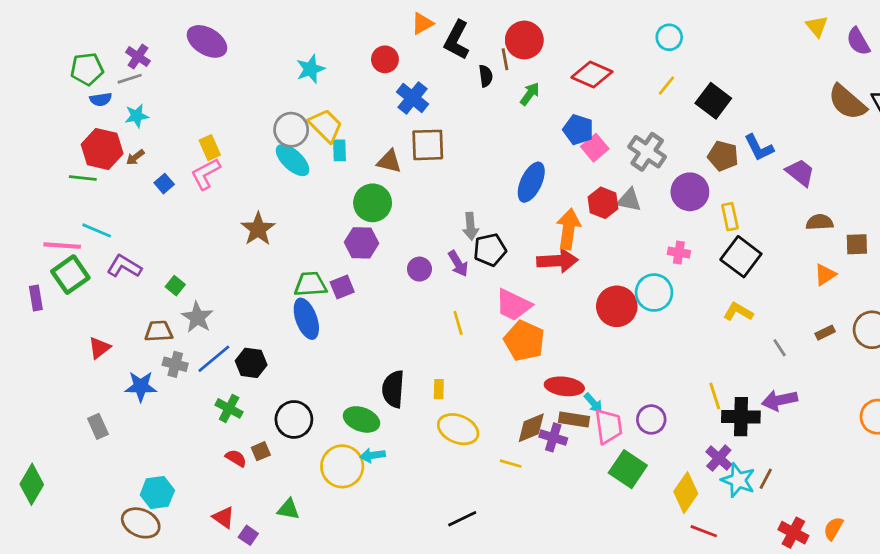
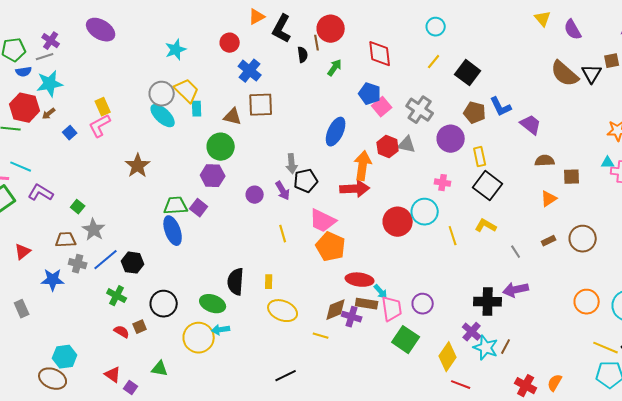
red diamond: (592, 75) -> (380, 54), turned 60
cyan star: (137, 116) -> (50, 84), size x1.5
purple square: (342, 287) -> (199, 208), turned -30
yellow line: (715, 396) -> (453, 236), moved

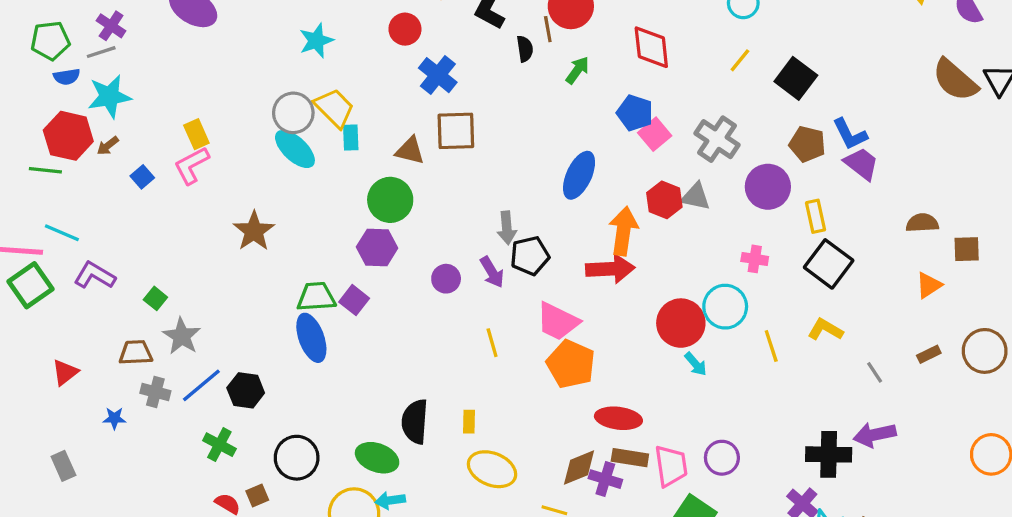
purple trapezoid: (531, 125) -> (861, 164), moved
blue star: (53, 280) -> (114, 418), size x0.6
cyan arrow: (381, 292) -> (696, 364), moved

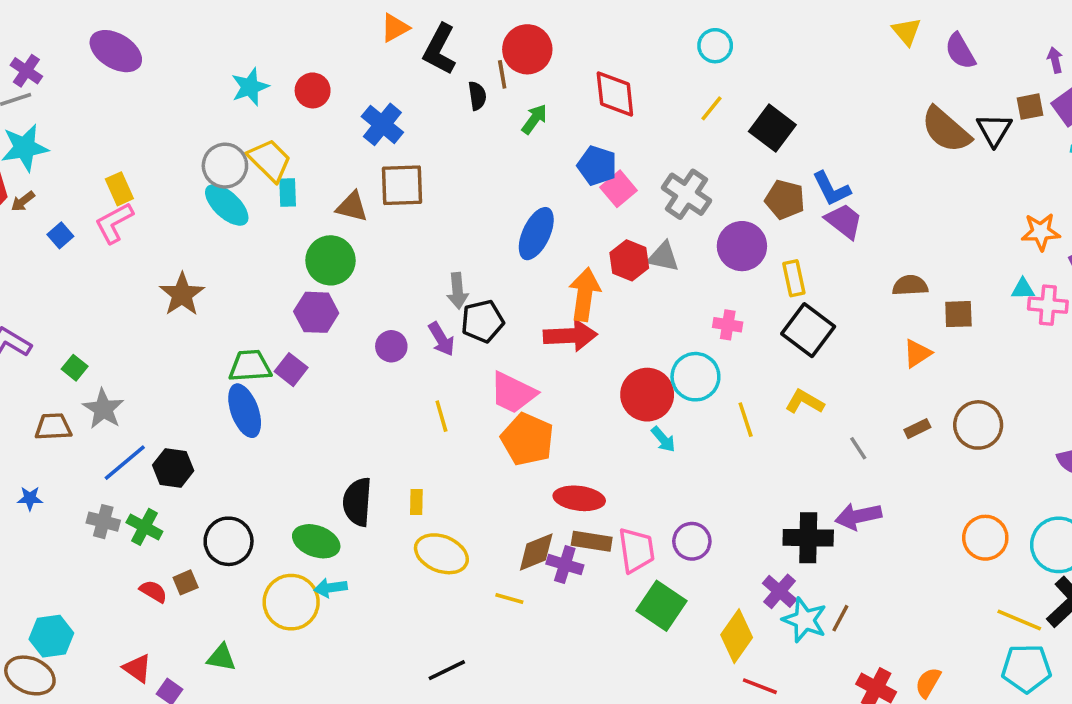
red circle: (405, 29) -> (313, 90), moved
gray cross: (155, 392) -> (103, 522), moved

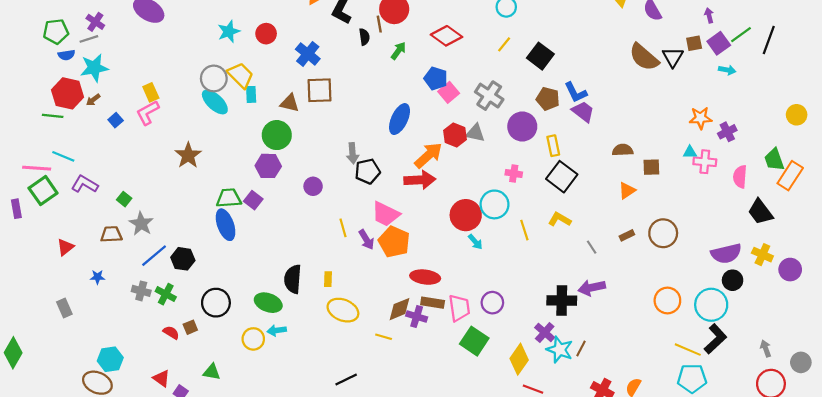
red diamond: (615, 94) -> (446, 36), turned -48
orange arrow: (585, 294) -> (428, 155), turned 40
purple arrow: (441, 339) -> (366, 240), moved
yellow circle: (291, 602) -> (253, 339), size x0.7

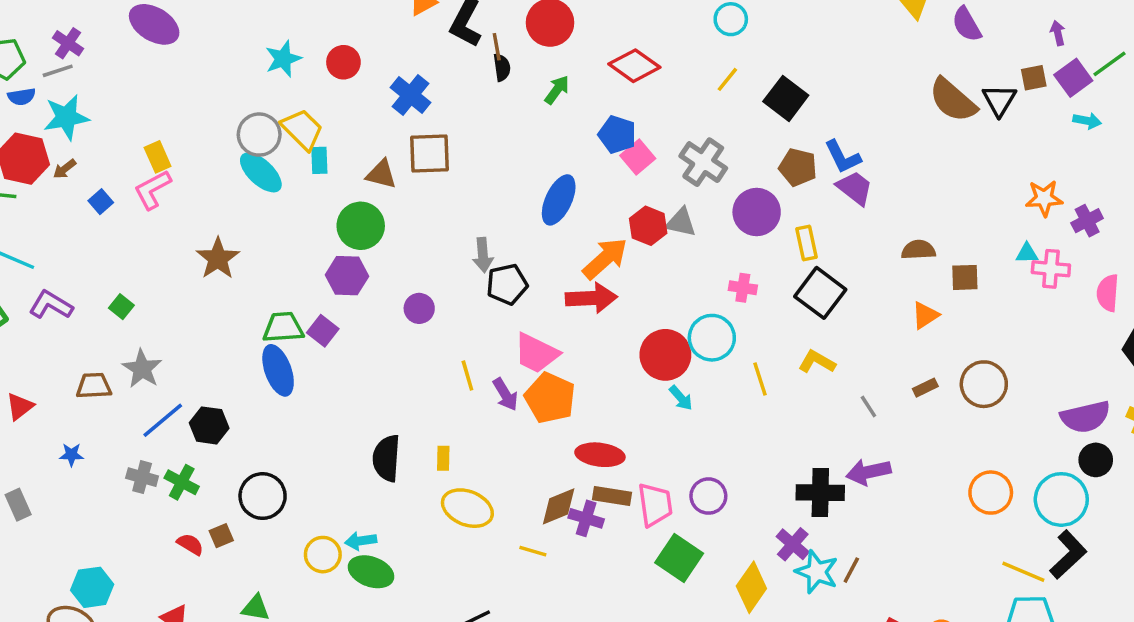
brown line: (379, 24) -> (497, 47), moved
green square: (124, 199) -> (121, 307), moved
green ellipse: (268, 303) -> (371, 572), moved

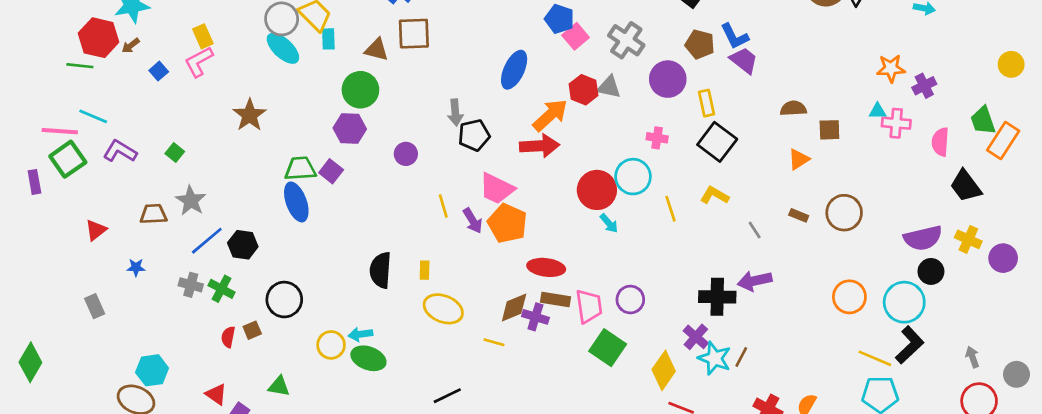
brown rectangle: (925, 388) -> (799, 215), turned 48
red semicircle: (190, 544) -> (228, 337), turned -110

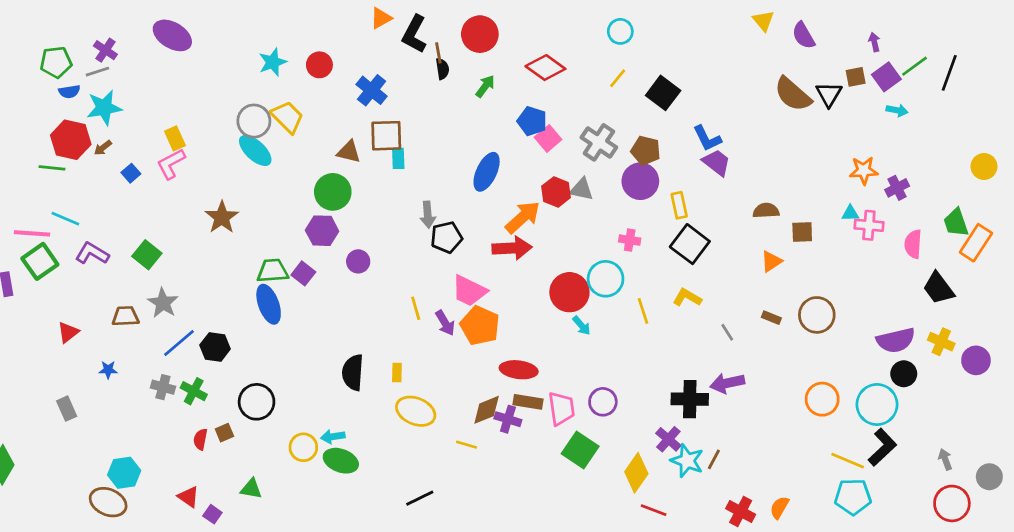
cyan rectangle: (328, 39) -> (398, 158), moved
brown pentagon: (700, 44) -> (646, 150), moved
green square: (175, 153) -> (147, 255), size x1.5
purple circle: (406, 154) -> (358, 261), moved

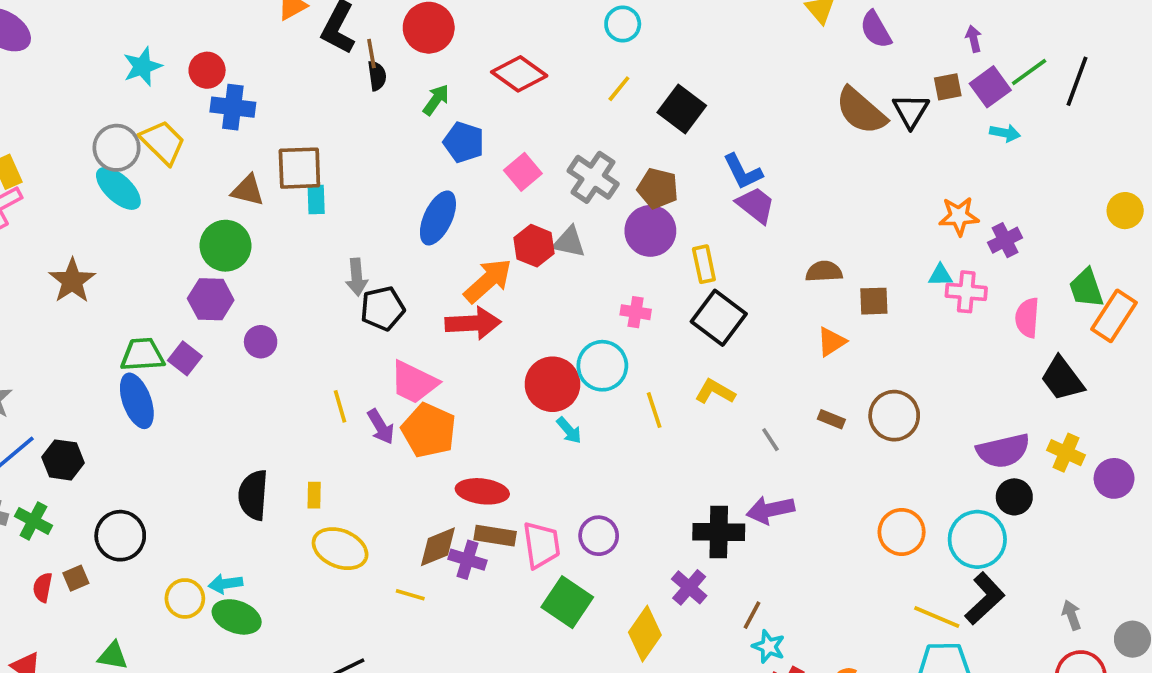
blue cross: (372, 90) -> (233, 107), moved, turned -32
blue pentagon: (532, 121) -> (464, 142), moved
cyan star: (687, 461) -> (769, 647), moved, size x0.7

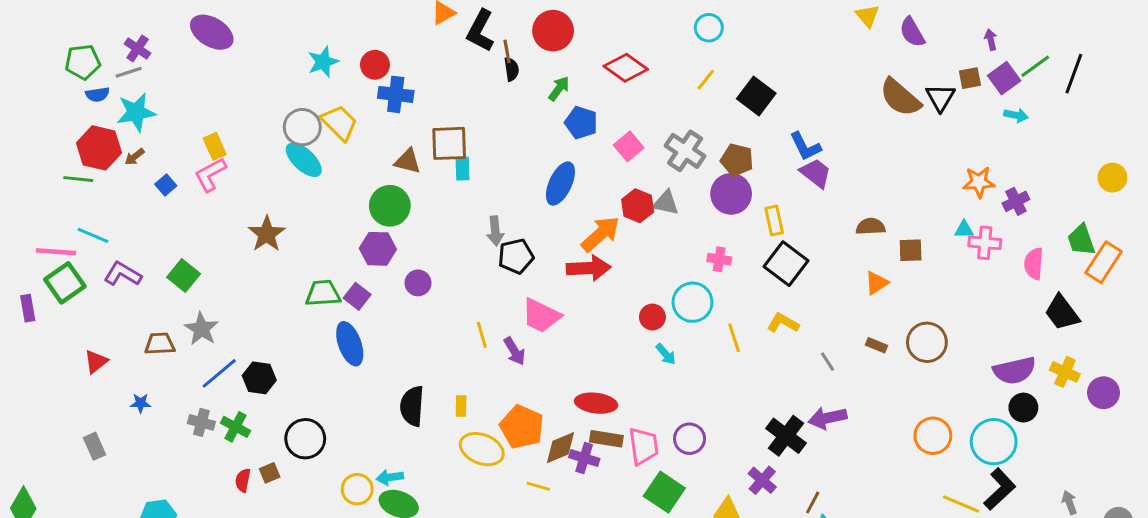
red circle: (552, 384) -> (652, 317), size x0.6
blue ellipse: (137, 401) -> (350, 344), moved
orange pentagon: (429, 430) -> (522, 427), moved
black cross: (719, 532) -> (786, 436), turned 36

